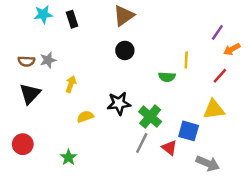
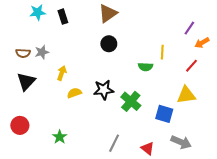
yellow semicircle: (85, 117) -> (74, 93), moved
gray line: (142, 143) -> (114, 143), moved
red triangle: (169, 148) -> (148, 148), moved

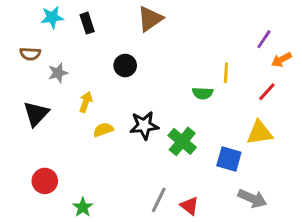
black circle: (109, 44) -> (125, 65), moved
brown semicircle: (23, 53) -> (30, 54), moved
red circle: (20, 125) -> (45, 181), moved
green star: (60, 137) -> (83, 207), moved
red triangle: (148, 148) -> (189, 206), moved

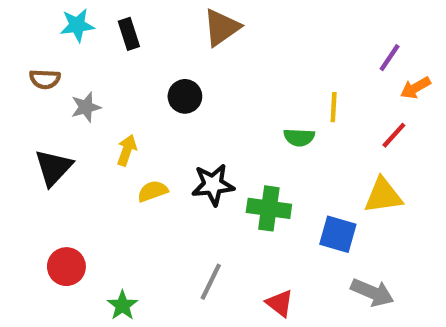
green cross: (182, 141) -> (269, 208), turned -32
gray line: (159, 200) -> (211, 282), moved

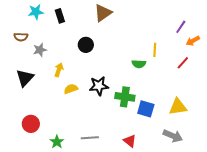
yellow triangle: (383, 195) -> (178, 107), moved
blue square: (338, 234) -> (146, 109), moved
gray line: (211, 282) -> (90, 138), moved, turned 60

